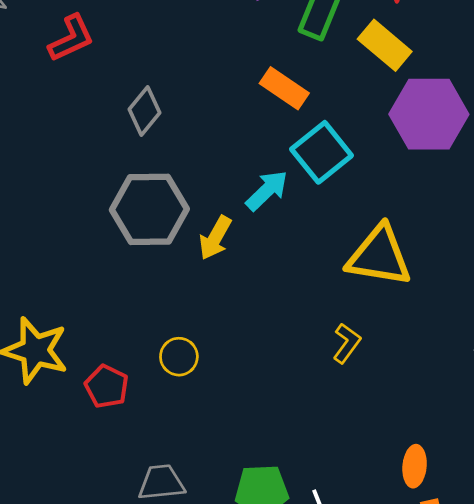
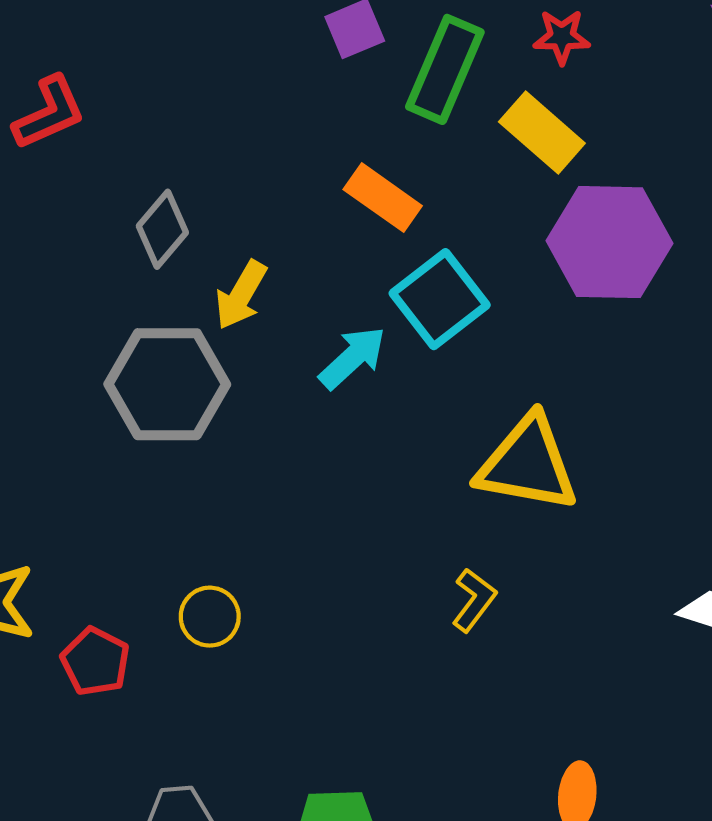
yellow arrow: (215, 238) -> (241, 295), moved

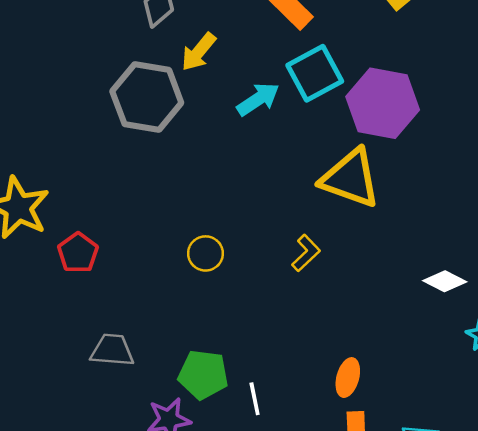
purple hexagon: (610, 242) -> (383, 103), moved
yellow circle: (210, 617) -> (206, 253), moved

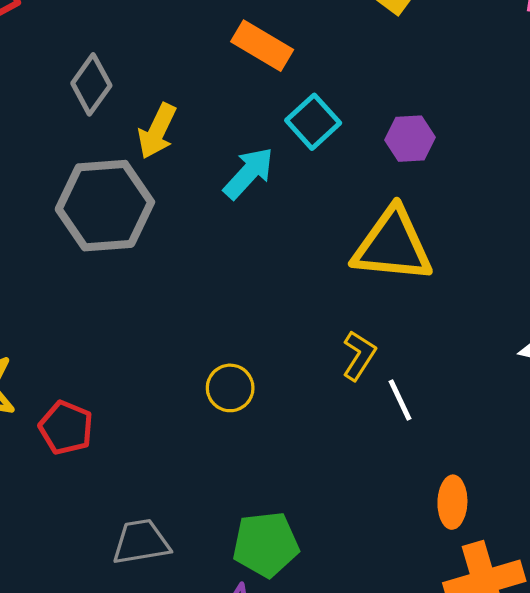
cyan square: (315, 73) -> (313, 122), size x0.7
purple hexagon: (383, 103) -> (410, 139), size x0.5
white line: (255, 399) -> (400, 400), moved

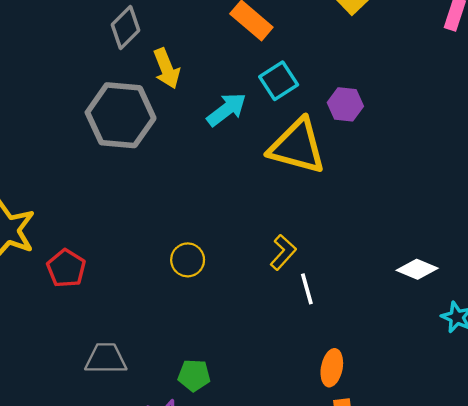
yellow arrow: (157, 131) -> (167, 69), turned -57
yellow triangle: (393, 245) -> (297, 146), moved
green pentagon: (266, 544) -> (194, 375), size x0.7

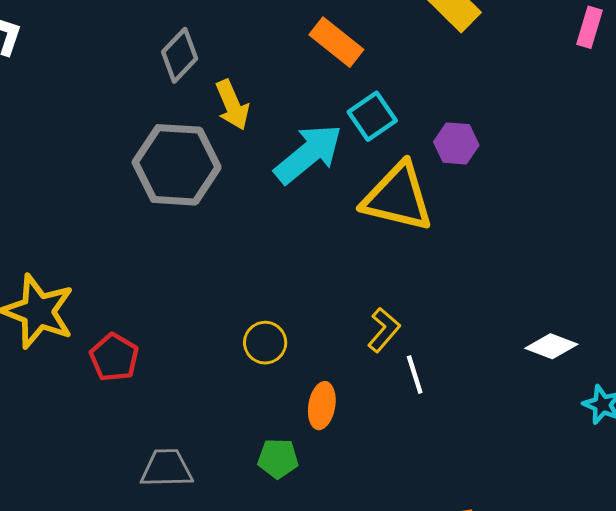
cyan arrow: (227, 109) -> (308, 154), size x1.4
orange ellipse: (332, 368) -> (322, 406), moved
green pentagon: (194, 375) -> (278, 458), moved

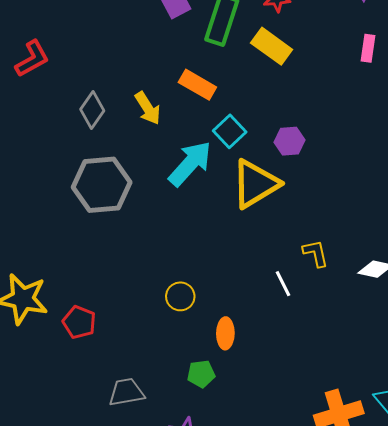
yellow arrow: (232, 105) -> (148, 108), moved
yellow triangle: (398, 197) -> (255, 184), turned -36
yellow L-shape: (384, 330) -> (316, 253), moved, turned -44
white line: (415, 375) -> (283, 284), moved

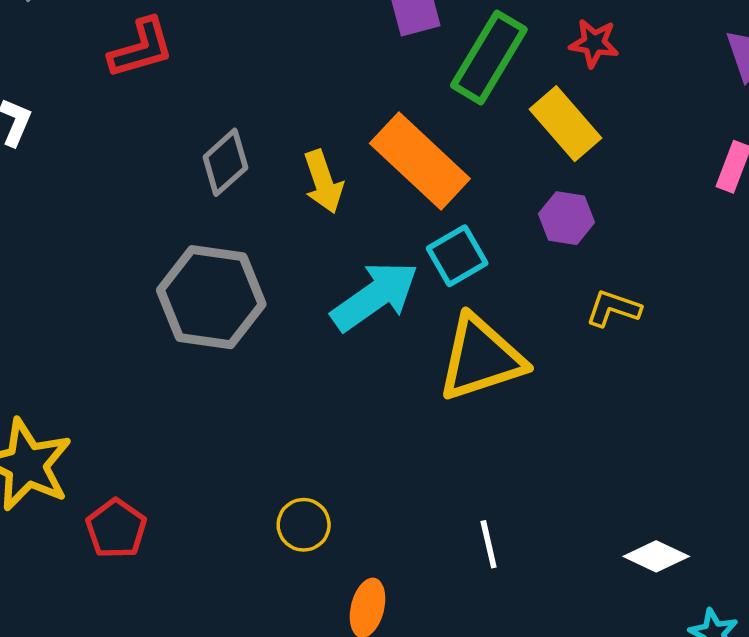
orange rectangle: (197, 85) -> (420, 161), size x1.5
purple hexagon: (290, 141) -> (566, 218), moved
yellow L-shape: (316, 253) -> (613, 308), moved, turned -72

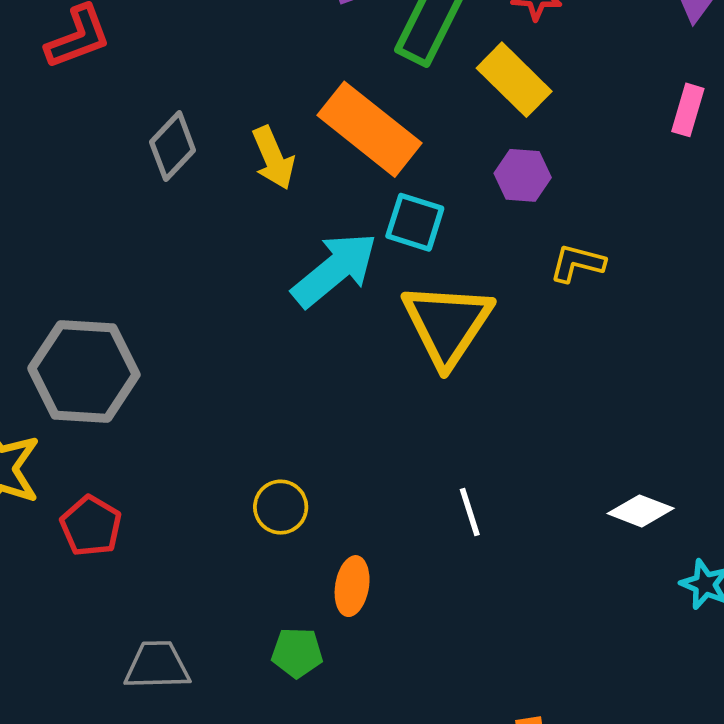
cyan square: (457, 256) -> (415, 222), turned -38
gray hexagon: (211, 297) -> (84, 371), moved
yellow triangle: (481, 358) -> (447, 324), turned -34

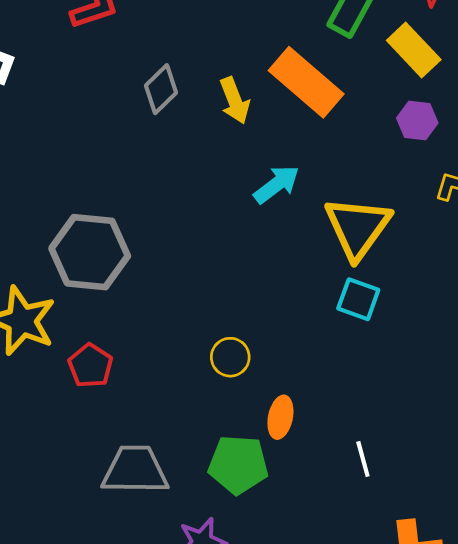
cyan square: (415, 222) -> (358, 299), moved
cyan arrow: (335, 270) -> (277, 184), size x0.7
white line: (470, 512) -> (363, 459), moved
green pentagon: (297, 653) -> (238, 464), size x1.6
gray trapezoid: (157, 665) -> (135, 470), size x1.4

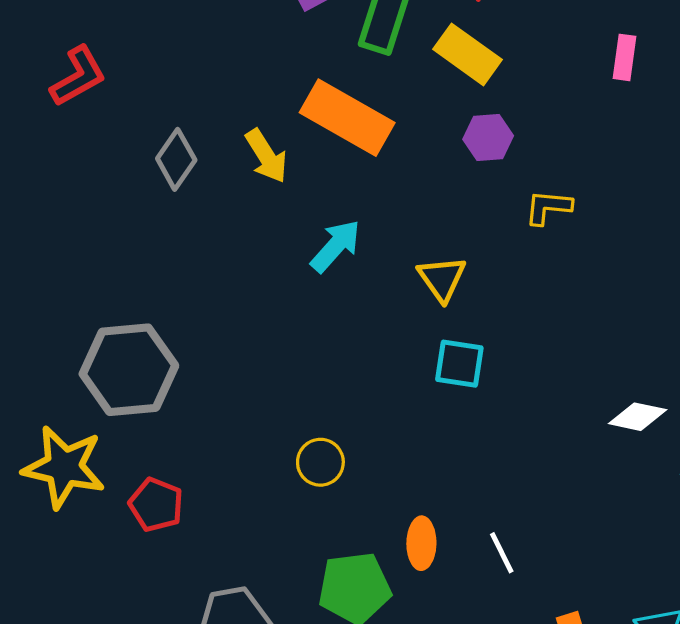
yellow triangle: (358, 228) -> (442, 279), size x0.6
orange ellipse: (280, 417) -> (421, 543), moved

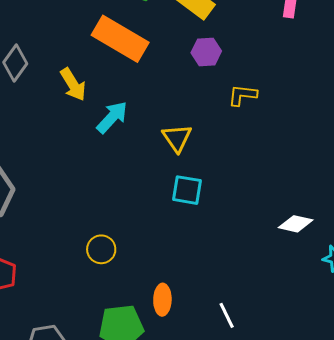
yellow arrow: (266, 156) -> (73, 84), moved
white line: (502, 553) -> (227, 315), moved

